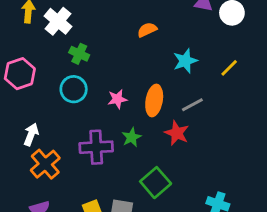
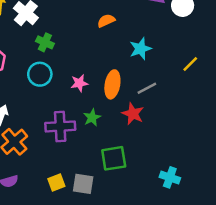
yellow line: (229, 68) -> (190, 64), moved
green square: (156, 183) -> (114, 158), turned 32

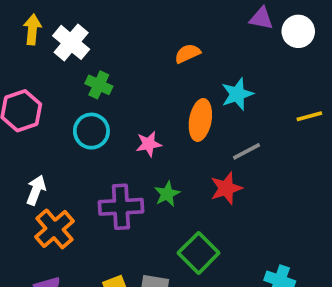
yellow line: (190, 64) -> (309, 116), turned 30
orange ellipse: (112, 84) -> (200, 120), moved
red star: (133, 114) -> (226, 188), turned 30
green square: (114, 158) -> (199, 253), turned -36

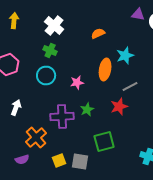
white cross: (71, 42) -> (54, 26), moved
orange cross: (54, 229) -> (36, 138), moved
green square: (199, 253) -> (104, 142), turned 30

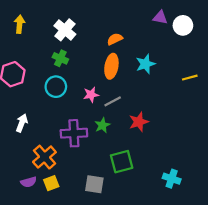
orange ellipse: (105, 70) -> (111, 66), moved
gray line: (130, 86) -> (113, 101), moved
yellow square: (59, 160) -> (51, 183), moved

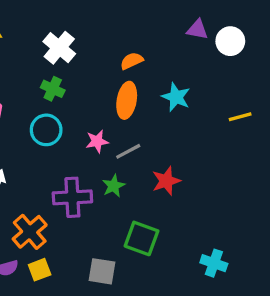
cyan star: (145, 64) -> (176, 97), turned -30
green square: (122, 162) -> (141, 238), turned 35

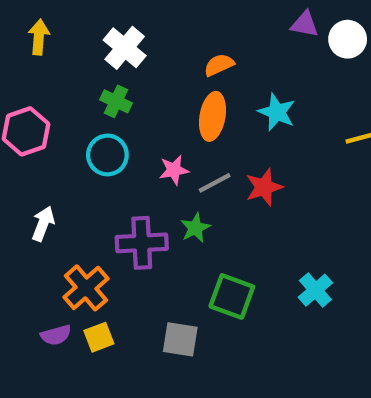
red star: (166, 181) -> (264, 187), moved
cyan cross: (214, 263) -> (315, 290), moved, turned 30

